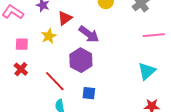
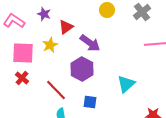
pink square: (22, 44) -> (23, 53), size x1.6
cyan triangle: (147, 71) -> (126, 84), moved

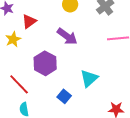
purple arrow: (90, 43) -> (67, 36), moved
blue square: (90, 102) -> (64, 96), moved, turned 32

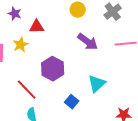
red triangle: (29, 21) -> (37, 27), turned 35
purple arrow: (67, 36) -> (88, 42), moved

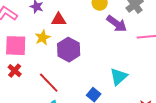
purple arrow: (88, 42) -> (117, 24), moved
purple hexagon: (53, 69) -> (69, 50), moved

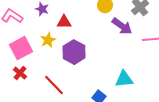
pink square: (16, 46) -> (21, 48), turned -30
cyan triangle: (119, 77) -> (124, 79), turned 36

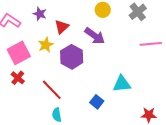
red triangle: (64, 22) -> (62, 27), turned -42
purple arrow: (122, 26) -> (95, 36), moved

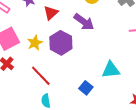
yellow star: (46, 45) -> (35, 43), moved

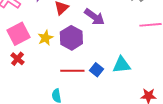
red line: (41, 76) -> (72, 71), moved, turned -45
blue square: (86, 88) -> (96, 70), moved

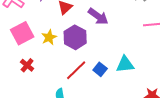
red cross: (17, 59) -> (27, 65), moved
red line: (72, 71) -> (76, 70), turned -45

